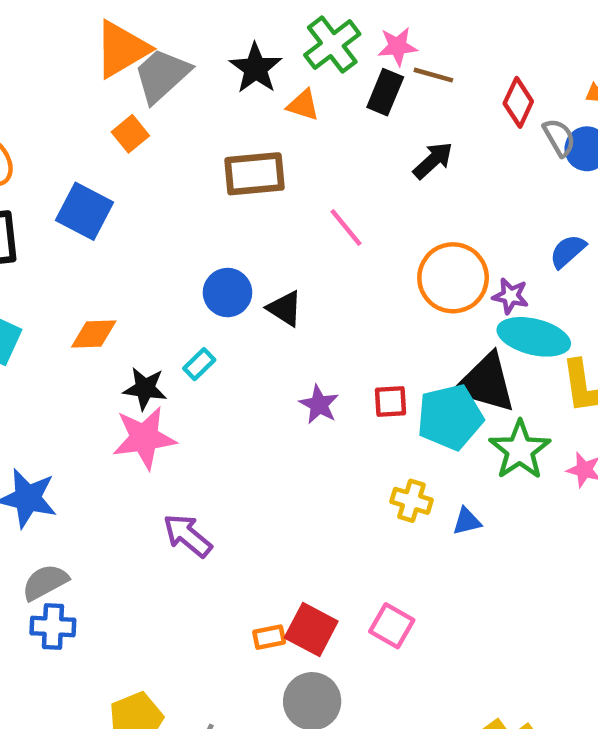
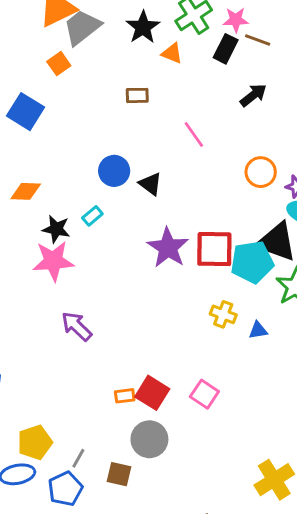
brown rectangle: (254, 174) -> (137, 95), size x0.6
orange circle: (453, 278) -> (261, 172), size x0.7
red square: (391, 401) -> (214, 249), size x1.8
purple star: (319, 405) -> (168, 248), size x1.6

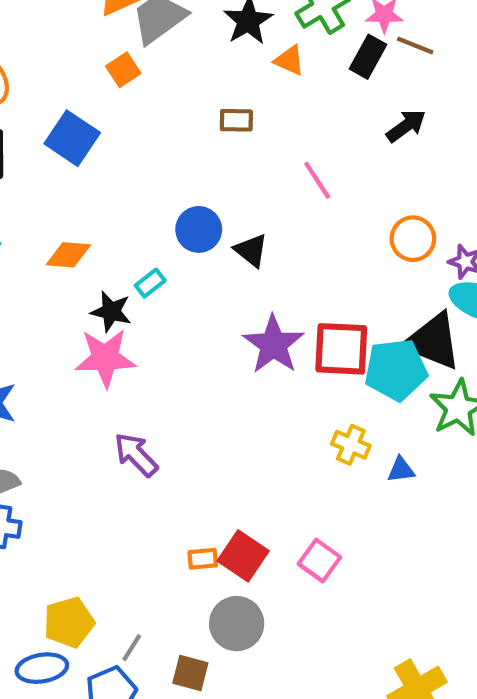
cyan rectangle: (92, 216) -> (150, 283), moved

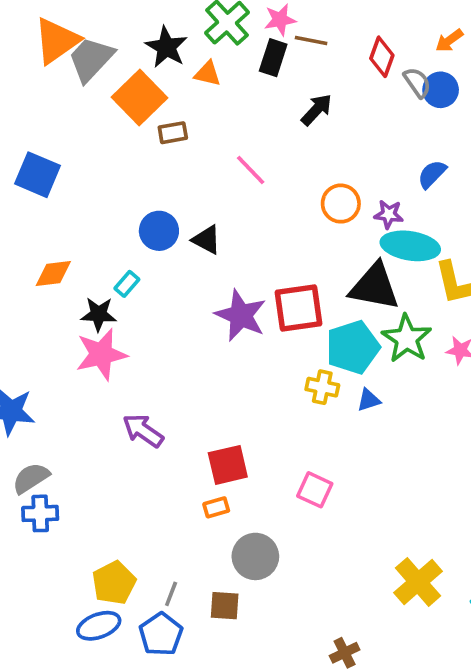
orange square: (123, 70) -> (139, 97), moved, size x1.8
cyan pentagon: (396, 370) -> (353, 347), moved
red square: (243, 556) -> (228, 465), moved, turned -36

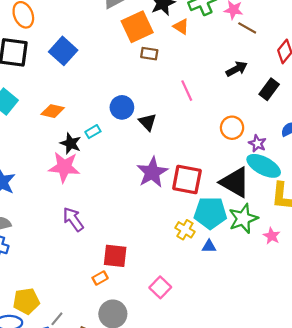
black rectangle: (273, 58) -> (269, 89), moved
orange rectangle: (216, 507) -> (100, 278), turned -32

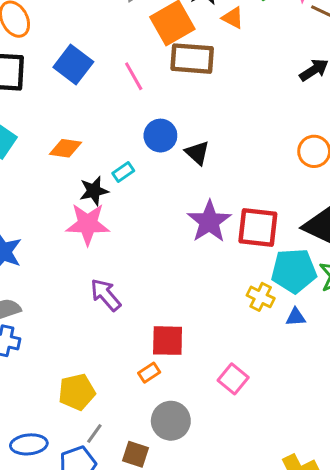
brown rectangle: (149, 54) -> (192, 59), size x1.8
pink line: (187, 91) -> (134, 76), moved
black star: (71, 143) -> (94, 191), turned -30
yellow pentagon: (26, 301) -> (77, 392), moved

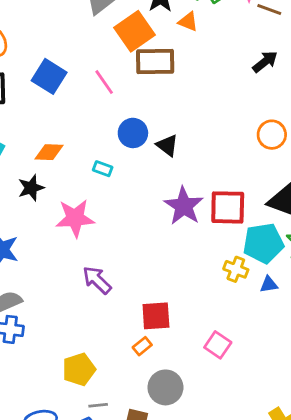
cyan rectangle: (123, 172) -> (103, 169), turned 60
black star: (94, 191) -> (31, 188), moved
gray line: (94, 434) -> (98, 405), turned 54

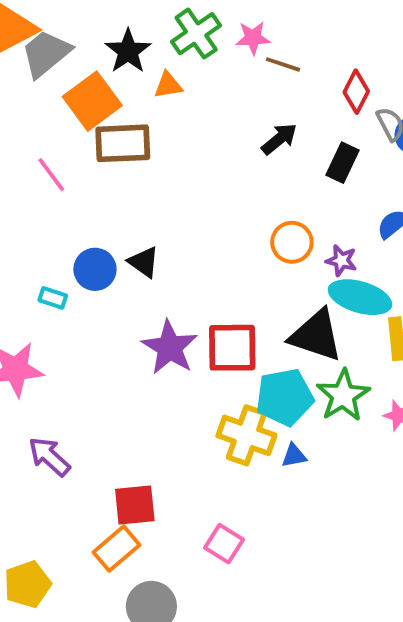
orange triangle: (188, 22) -> (168, 85), turned -30
blue circle: (133, 133) -> (95, 269), moved
yellow cross: (236, 269) -> (246, 435), size x1.6
orange rectangle: (142, 346) -> (116, 549), size x1.6

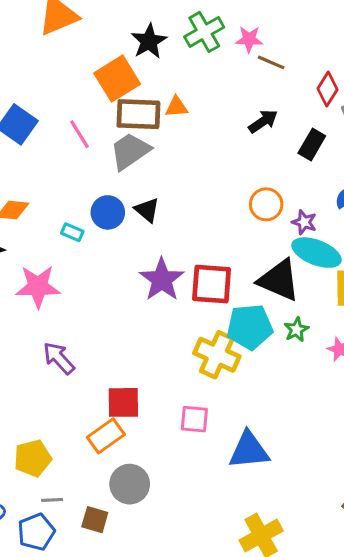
gray trapezoid: (46, 53) -> (130, 151), moved
orange triangle: (168, 85) -> (176, 107), moved
green star: (343, 395) -> (296, 330), size x0.6
blue triangle: (294, 456) -> (249, 450), moved, size x2.0
pink square: (224, 544) -> (194, 419), moved, turned -32

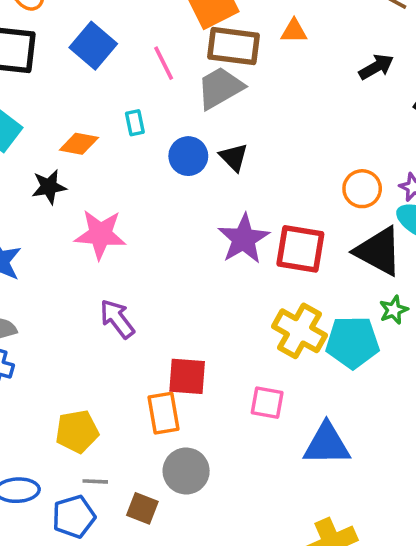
orange triangle: (176, 107) -> (294, 31), moved
orange circle: (266, 204) -> (362, 189), moved
cyan rectangle: (72, 232) -> (135, 123), moved, turned 50
cyan pentagon: (250, 327) -> (352, 342), moved
orange rectangle: (106, 436) -> (164, 413), turned -69

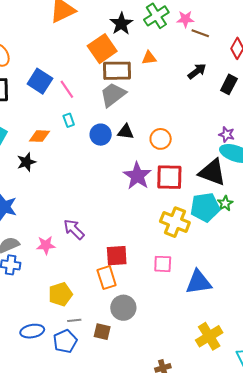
pink line: (164, 63) -> (67, 89), moved
black triangle: (234, 157) -> (126, 132), turned -30
orange circle: (362, 189) -> (161, 139), moved
pink star: (100, 234) -> (46, 245), moved, size x0.7
cyan pentagon: (352, 342) -> (205, 207), moved

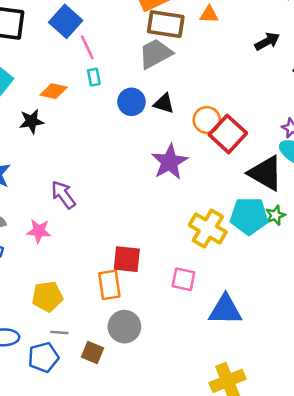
pink line: (67, 89) -> (87, 47), moved
red square: (169, 177) -> (228, 134), moved, turned 32
purple arrow: (74, 229) -> (63, 195), moved

